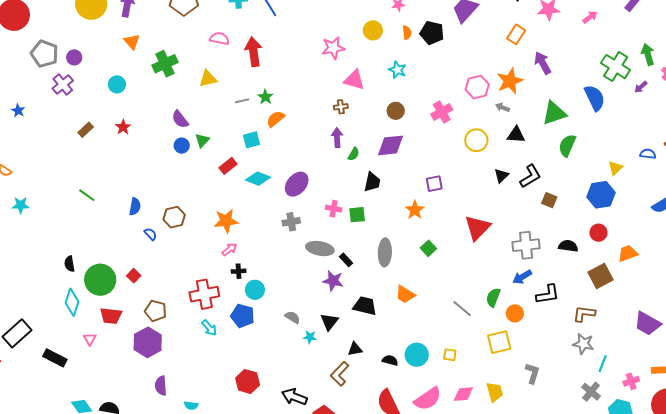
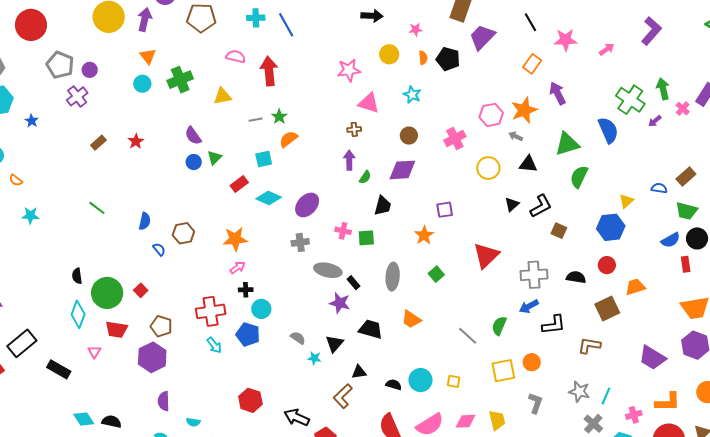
cyan circle: (117, 84) -> (142, 84), moved
orange circle: (515, 313) -> (532, 362), moved
gray star: (583, 344) -> (579, 392), moved

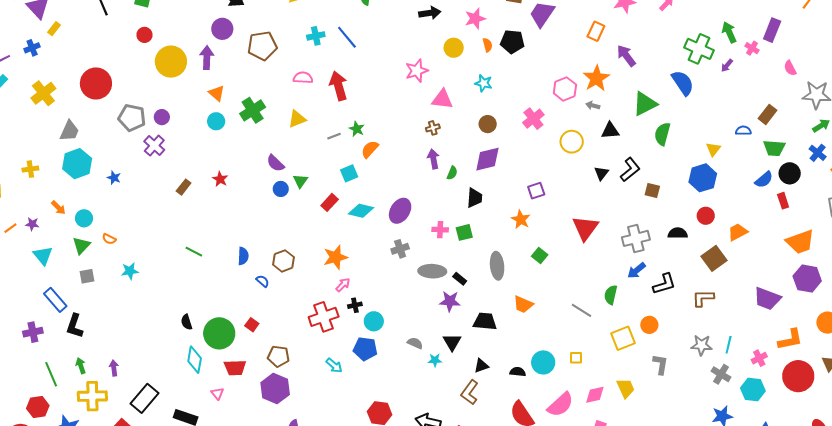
pink star: (416, 29) -> (475, 19), size x1.5
red cross: (211, 311) -> (324, 317), moved

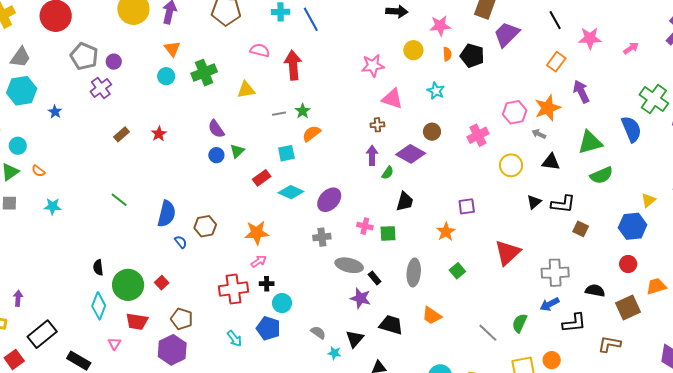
green semicircle: (662, 134) -> (601, 175), turned -140
purple diamond: (487, 159) -> (411, 154), moved, turned 32
black L-shape: (630, 170) -> (563, 204), turned 35
black semicircle: (678, 233) -> (595, 291), moved
blue semicircle: (243, 256) -> (167, 214), size x1.5

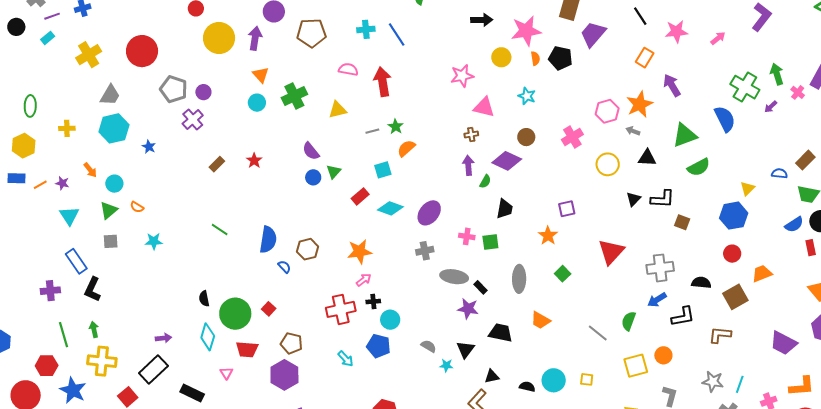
pink star: (440, 26) -> (526, 31), size x1.4
purple arrow: (18, 298) -> (164, 338), moved, turned 84

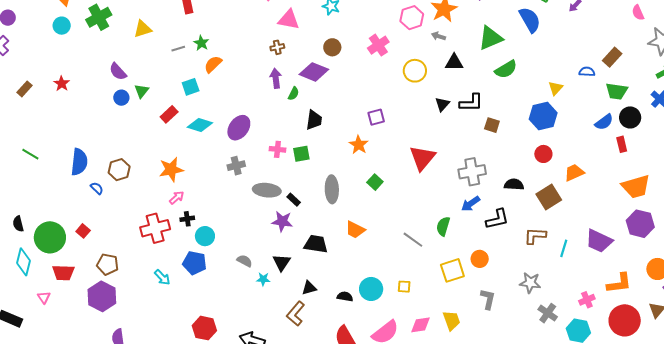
cyan line: (740, 384) -> (564, 248), moved

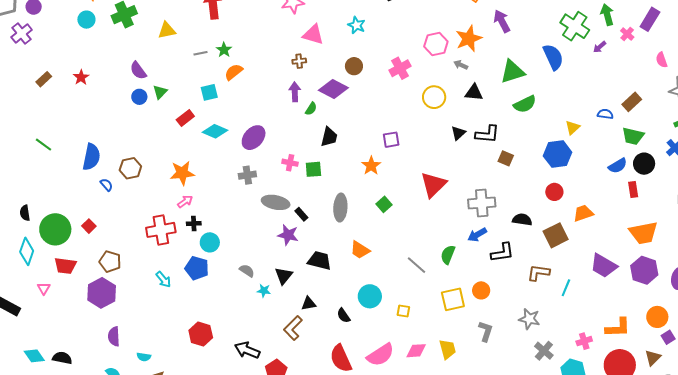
purple trapezoid: (599, 241) -> (604, 266), moved
cyan circle: (371, 289) -> (370, 296), moved
black semicircle: (345, 297) -> (344, 316), turned -140

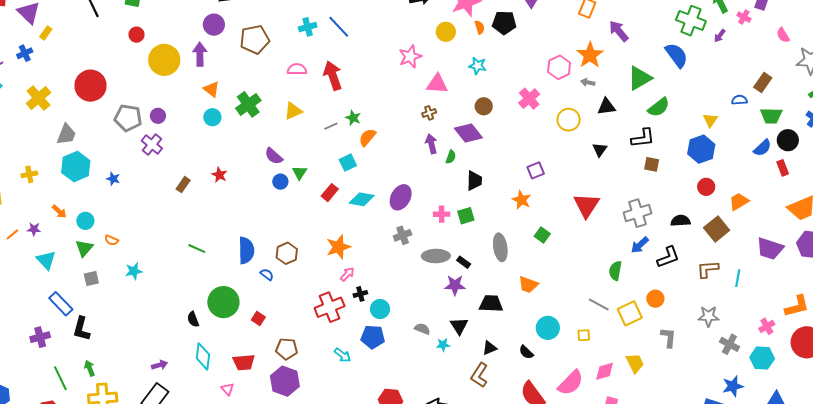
purple diamond: (333, 89) -> (468, 133), turned 36
black L-shape: (487, 134) -> (643, 138), moved
green circle: (55, 229) -> (223, 302), moved
gray line: (417, 265) -> (599, 305), moved

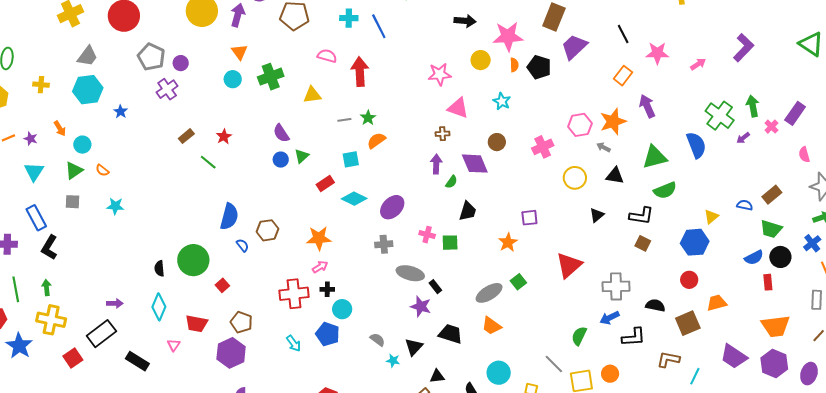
gray ellipse: (500, 247) -> (489, 293), moved, turned 52
green line: (197, 249) -> (208, 162), moved

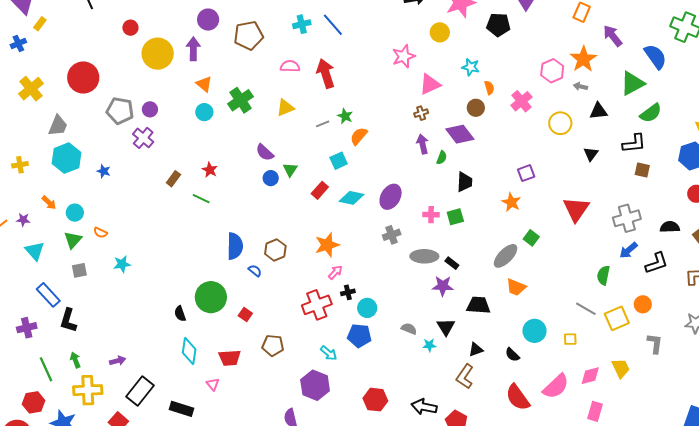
orange semicircle: (514, 65) -> (489, 88), moved
pink triangle: (458, 108) -> (430, 84), turned -30
blue semicircle: (696, 145) -> (655, 57), moved
purple arrow: (115, 303) -> (118, 361), moved
purple hexagon: (231, 353) -> (315, 385), moved

